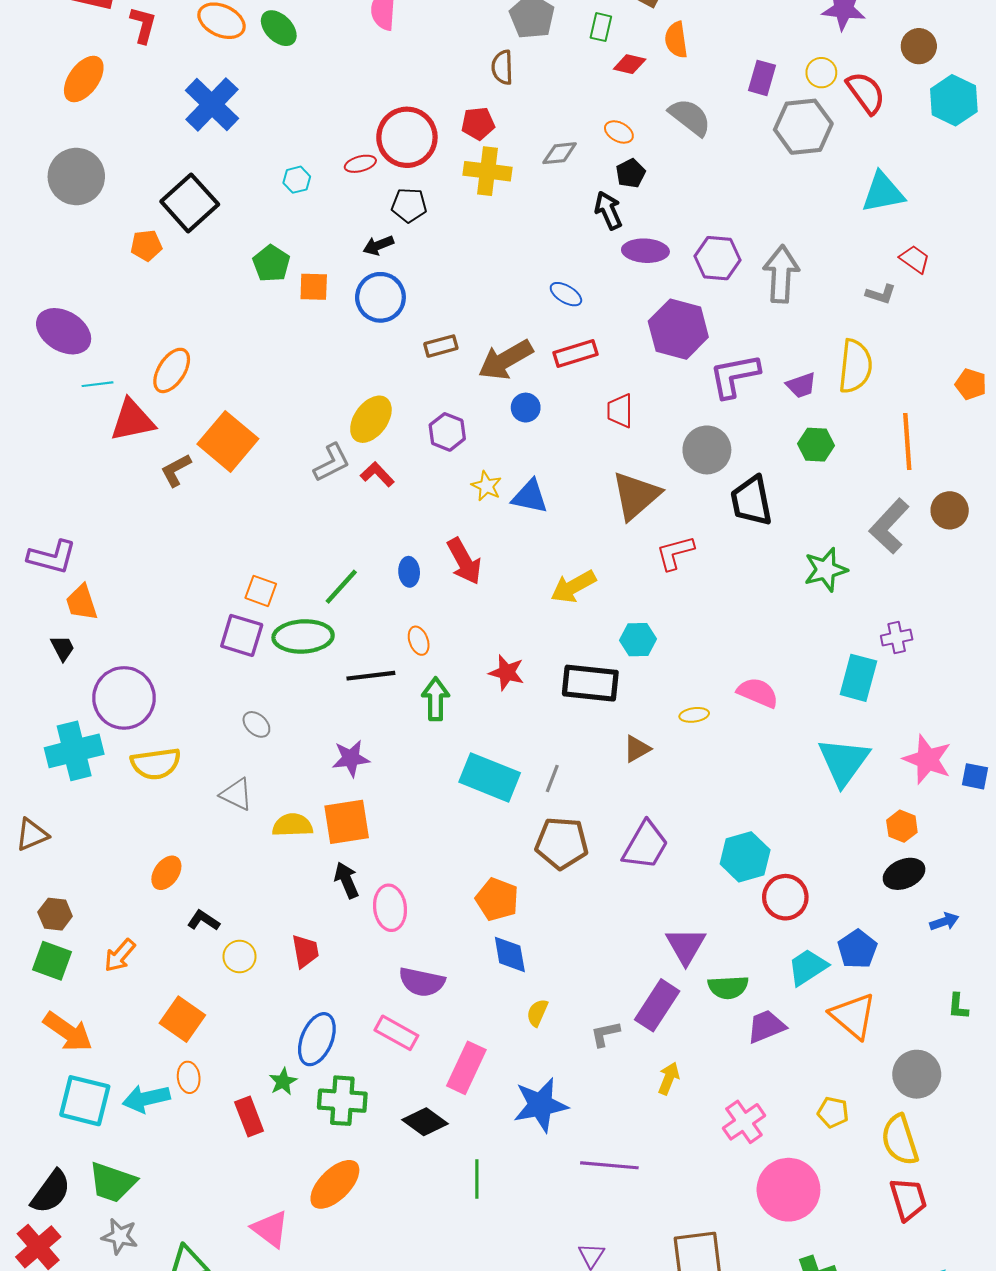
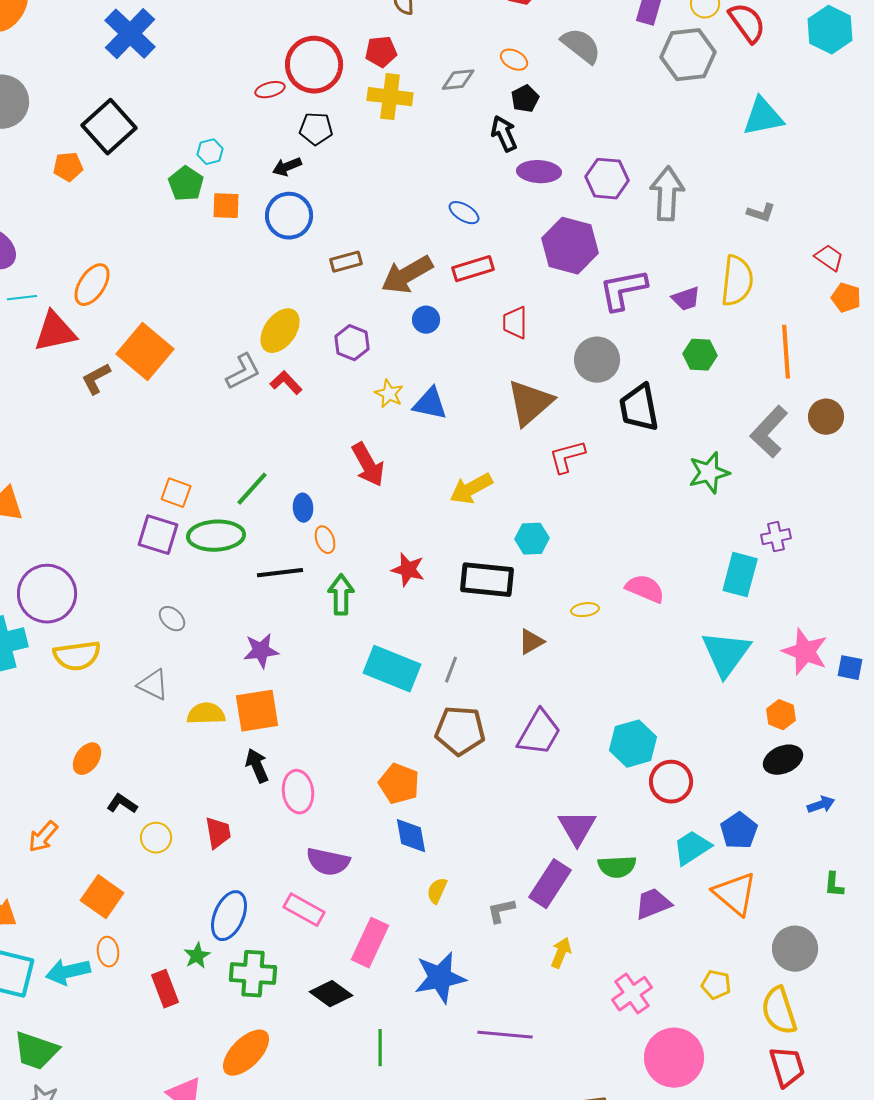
cyan hexagon: (297, 180) -> (210, 152), moved
red trapezoid: (915, 259) -> (829, 258), moved
blue ellipse: (409, 572) -> (303, 508), moved

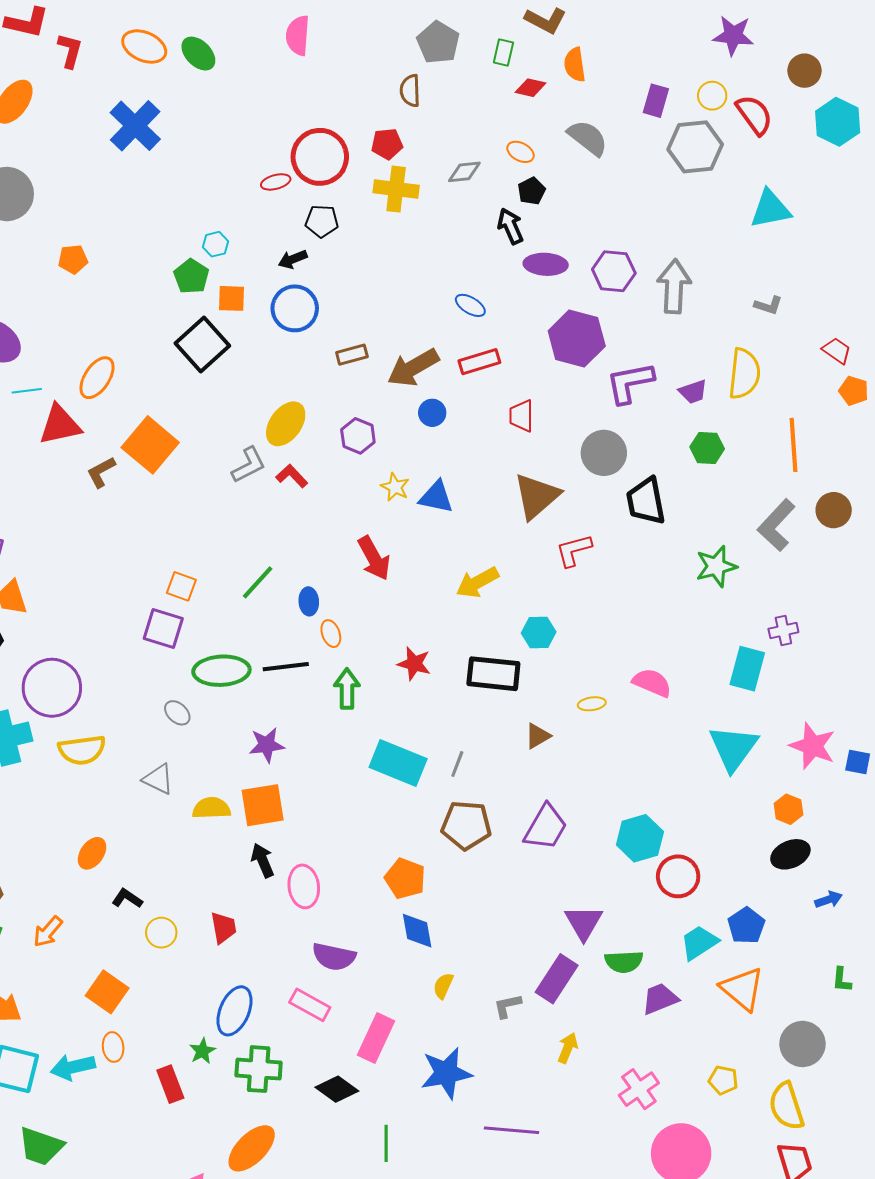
black square: (109, 127) -> (202, 345), moved
green ellipse: (216, 536) -> (221, 671), moved

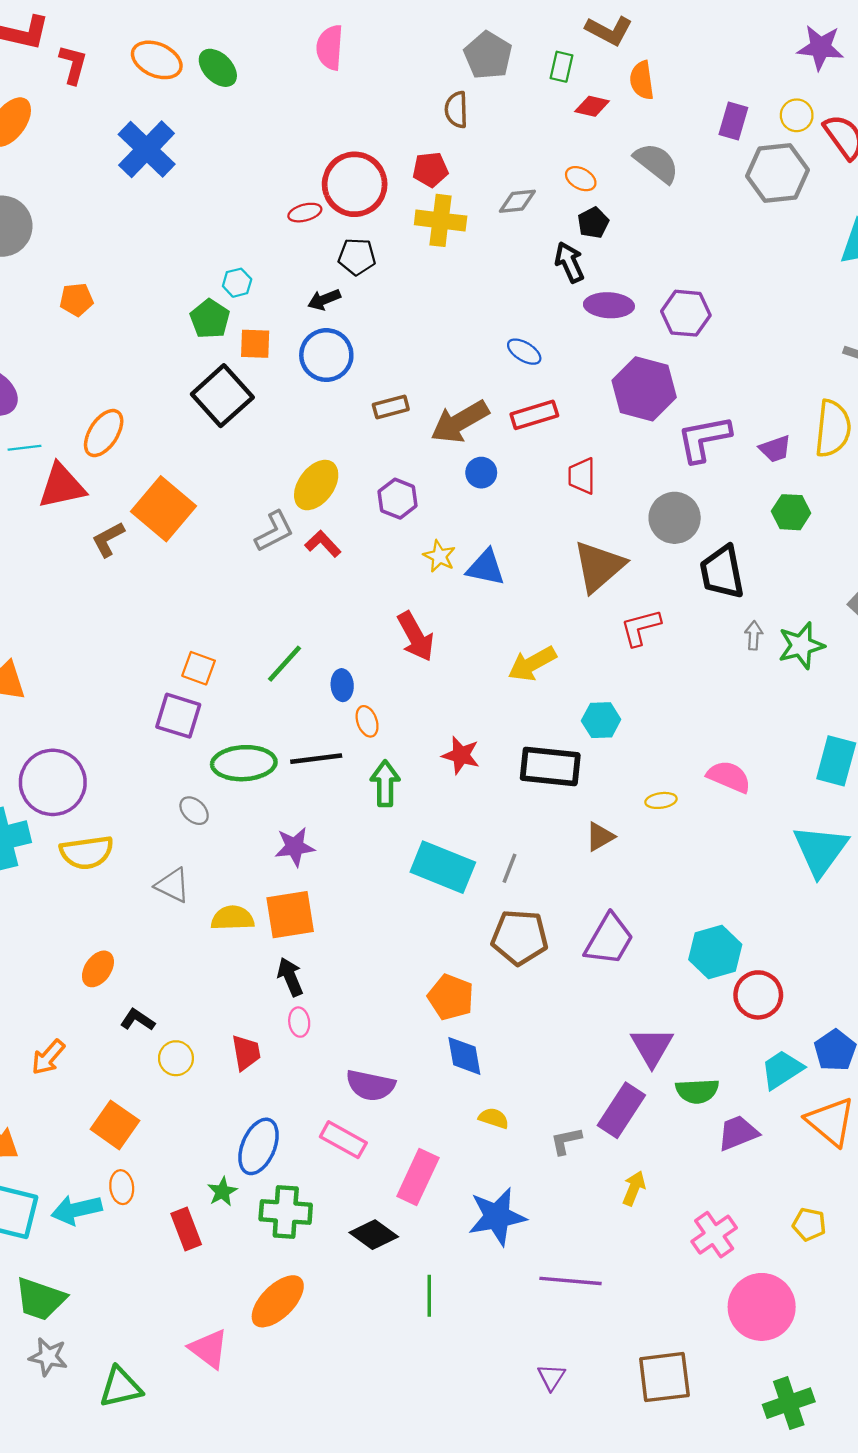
gray arrow: (674, 286) -> (754, 635), moved, size x0.5
pink ellipse: (304, 886) -> (299, 1022), moved, size x0.6
yellow semicircle: (443, 986) -> (494, 1118), turned 84

